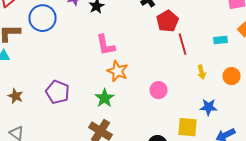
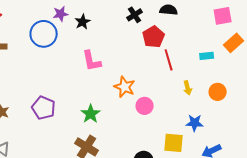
blue circle: (42, 18) -> (44, 34), moved
orange star: (118, 71) -> (125, 87), moved

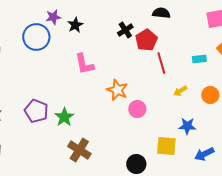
black cross: (135, 15) -> (125, 30), moved
yellow arrow: (188, 88) -> (180, 91), turned 72
green star: (91, 114) -> (64, 117), moved

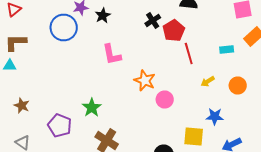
purple pentagon: (36, 111) -> (60, 126), moved

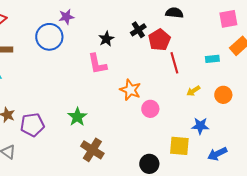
black star: (103, 16) -> (106, 39), moved
purple pentagon: (60, 126) -> (32, 125), moved, turned -30

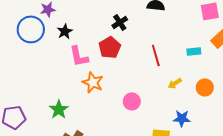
black star: (106, 39) -> (65, 31), moved
red pentagon: (159, 40) -> (110, 47), moved
orange star: (130, 90) -> (93, 82), moved

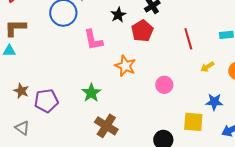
black star: (65, 31) -> (118, 15), moved
pink L-shape: (79, 56) -> (93, 40), moved

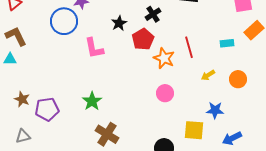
brown L-shape: (15, 28) -> (16, 36), turned 65
orange star: (125, 66) -> (164, 58), moved
gray triangle: (22, 128) -> (23, 136), turned -49

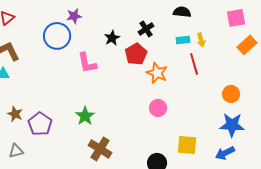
cyan rectangle: (227, 43) -> (183, 40), moved
red line: (189, 47) -> (194, 64), moved
yellow arrow: (208, 75) -> (201, 40), moved, turned -72
purple pentagon: (47, 109) -> (40, 124), turned -30
blue star: (215, 110) -> (232, 125), moved, size x1.4

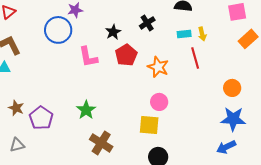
red pentagon: (136, 54) -> (126, 55), moved
yellow square: (187, 145) -> (149, 125), moved

